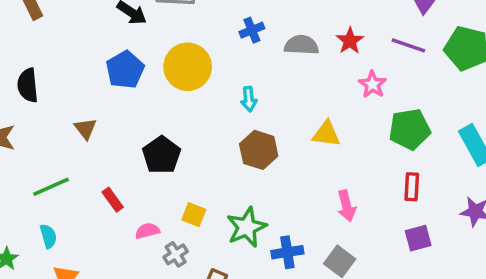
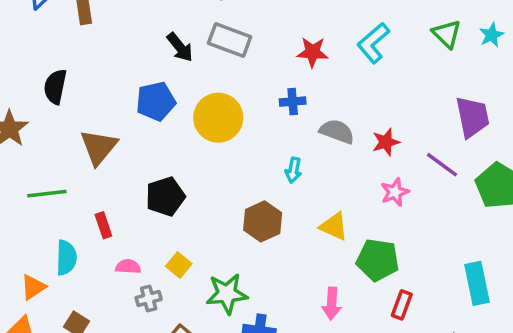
cyan arrow: (249, 99) -> (293, 170), moved
brown triangle: (85, 129) -> (99, 147), size x1.6
green pentagon: (410, 129) -> (378, 260), moved
cyan semicircle: (48, 236) -> (66, 258), moved, size x1.4

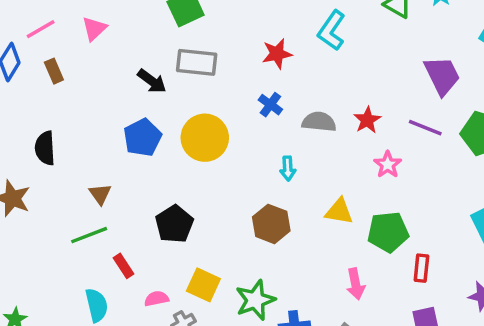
blue cross: (293, 102) -> (270, 105), turned -35
brown triangle: (99, 147) -> (100, 194), size x0.6
green line: (47, 194) -> (89, 235), moved
yellow square: (179, 265) -> (203, 285), size x1.4

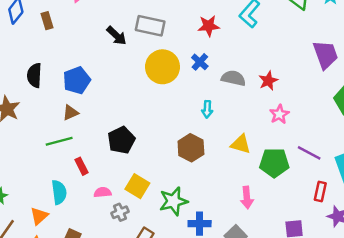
purple line: (425, 128) -> (309, 153), moved
blue pentagon: (142, 138) -> (77, 80), moved
yellow circle: (205, 138) -> (163, 67), moved
brown triangle: (100, 194) -> (70, 113), turned 35
red rectangle: (421, 268) -> (320, 191), moved

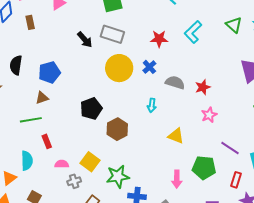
black pentagon: (121, 140) -> (91, 109), moved
brown hexagon: (191, 148) -> (117, 129), moved
green pentagon: (274, 163) -> (204, 168), moved

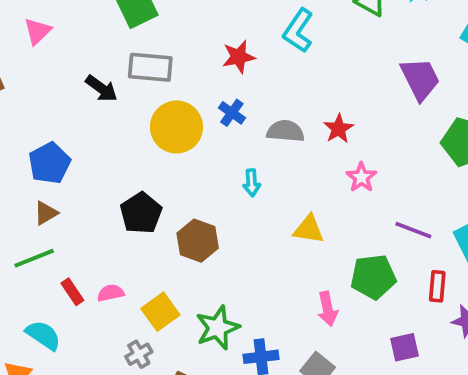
cyan semicircle: (27, 161) -> (43, 335), turned -42
yellow square: (90, 162) -> (160, 312), turned 30
pink semicircle: (62, 164) -> (111, 293), moved

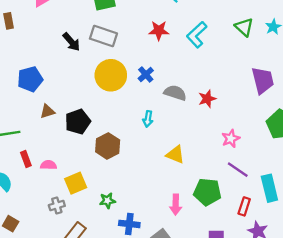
red star: (239, 57) -> (159, 30), moved
pink star: (361, 177) -> (231, 139), moved
brown triangle: (46, 213) -> (47, 111), moved
green star: (218, 328) -> (107, 201), size x0.6

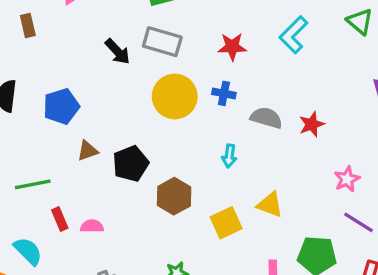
red star: (159, 30) -> (232, 47), moved
blue cross: (146, 74) -> (224, 93), turned -35
yellow square: (76, 183) -> (226, 223), moved

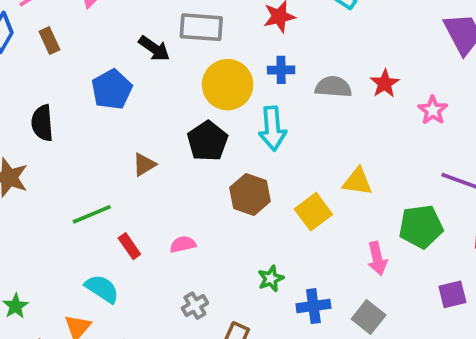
blue pentagon: (61, 106) -> (112, 89), moved
cyan arrow: (229, 156) -> (272, 128), moved, size x1.6
black pentagon: (131, 164) -> (208, 141), moved
pink star: (347, 179) -> (433, 110), moved
pink semicircle: (92, 226) -> (183, 244), moved

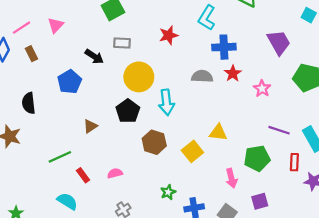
gray rectangle: (201, 27) -> (122, 43), size x0.7
blue cross: (281, 70) -> (224, 47), moved, size x1.5
purple square: (452, 294) -> (260, 201), moved

